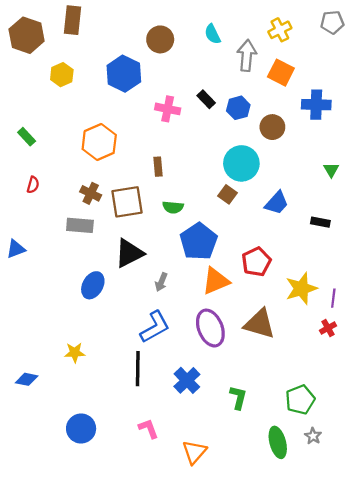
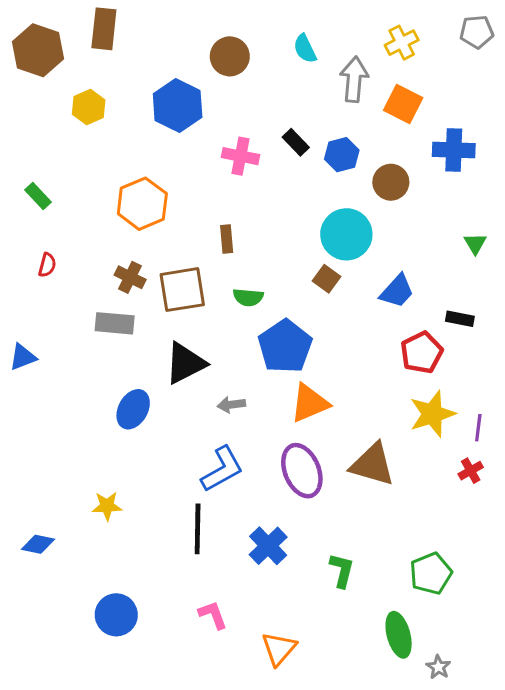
red pentagon: (256, 262) -> (422, 352), moved
gray arrow: (161, 282) -> (231, 405), turned 60
gray star: (313, 436) -> (438, 667), moved

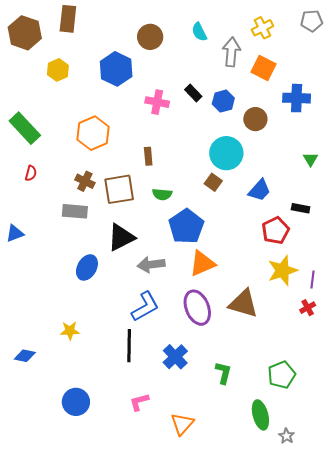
green rectangle: (38, 196) -> (25, 128), size x1.8
gray arrow: (231, 405) -> (151, 264), size x1.5
pink L-shape: (213, 615) -> (139, 402), turned -85

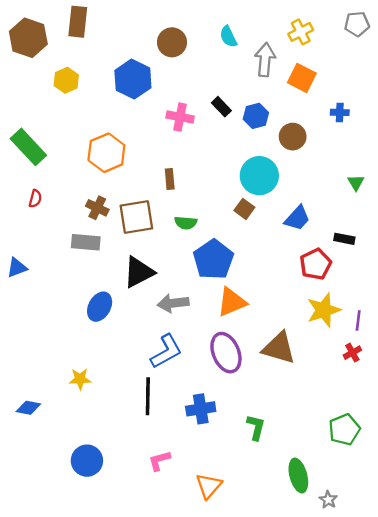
blue cross: (297, 98) -> (340, 112), size x0.6
blue cross: (175, 357) -> (201, 409), turned 35
green pentagon: (282, 375) -> (344, 430), moved

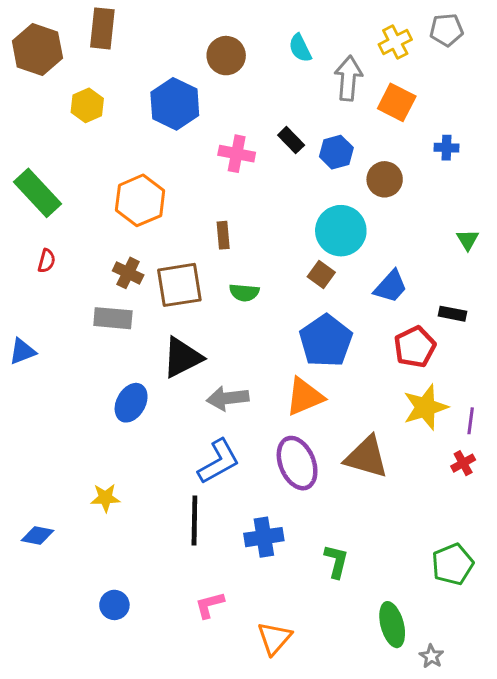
gray pentagon: (357, 24) -> (446, 30), moved
blue pentagon: (213, 260) -> (326, 341), moved
blue circle: (87, 461) -> (114, 605), size x0.7

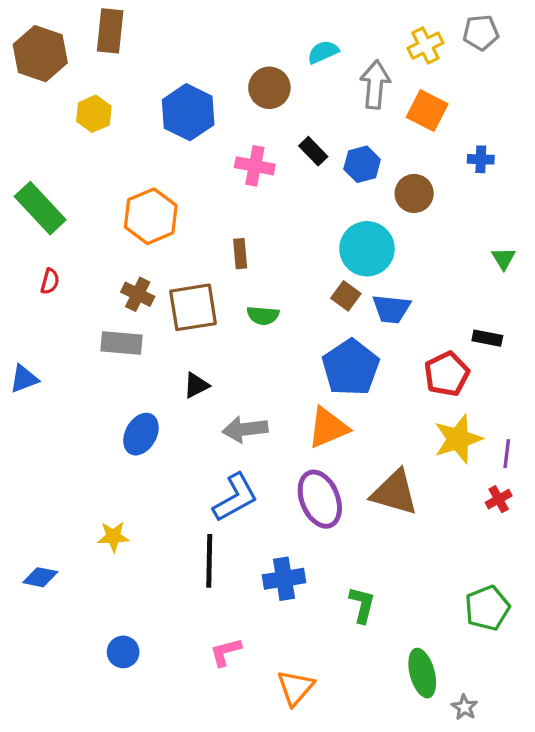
cyan semicircle: (300, 48) -> (323, 52), turned 92
brown circle: (226, 56) -> (269, 88), moved
blue trapezoid: (391, 286) -> (391, 309), moved, turned 54
black triangle: (182, 357) -> (196, 385), size x0.6

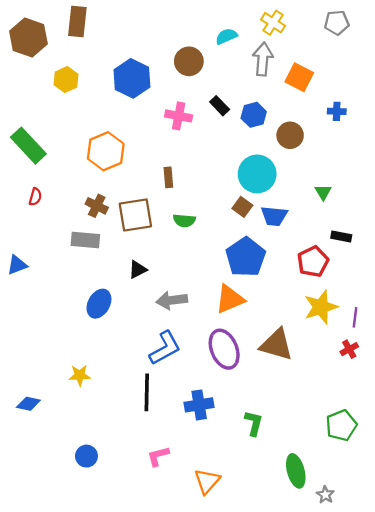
yellow cross: (425, 46) -> (273, 23), moved, turned -30
green triangle: (504, 259) -> (323, 192), moved

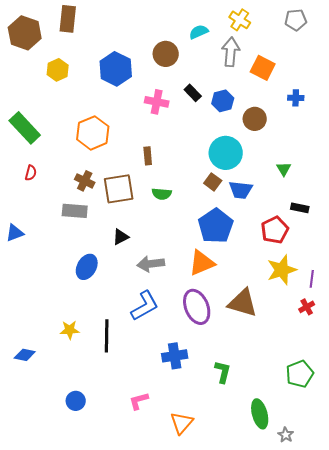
black line: (147, 392) -> (107, 336), moved

